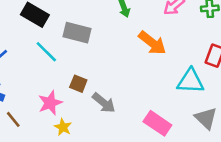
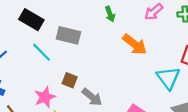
cyan triangle: (191, 81) -> (168, 78), turned 50

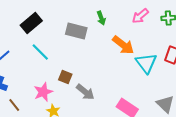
black rectangle: (31, 20) -> (31, 23), turned -70
gray rectangle: (68, 35) -> (76, 31), moved
cyan triangle: (168, 78) -> (146, 63), moved

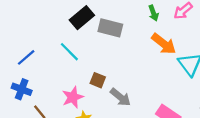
green arrow: (101, 18) -> (153, 13), moved
black rectangle: (31, 23) -> (82, 18), moved

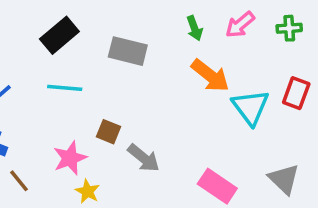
black rectangle: (82, 18) -> (59, 35), moved
cyan line: (69, 52) -> (65, 88), turned -40

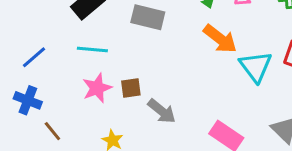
brown square: (109, 132) -> (131, 88), turned -30
pink star: (70, 158) -> (97, 88), moved

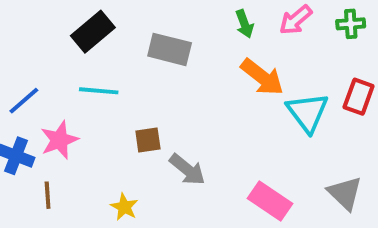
pink star: (97, 88) -> (59, 140), moved
brown line: (52, 131) -> (48, 195), turned 35

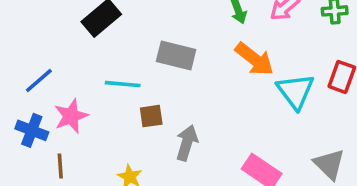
gray rectangle: (170, 49) -> (176, 56), moved
cyan line: (99, 91) -> (123, 84), moved
gray arrow: (187, 170) -> (187, 143), turned -112

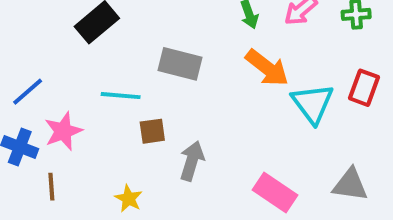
gray triangle: (329, 164) -> (350, 185), turned -36

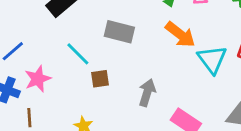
cyan line: (121, 96) -> (78, 54), turned 40
gray arrow: (192, 161) -> (147, 93), moved

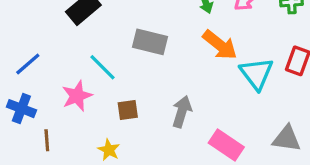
pink star: (38, 79) -> (77, 96), moved
brown square: (100, 79) -> (128, 110), moved

